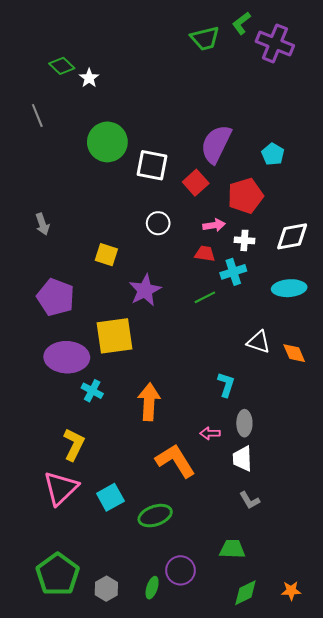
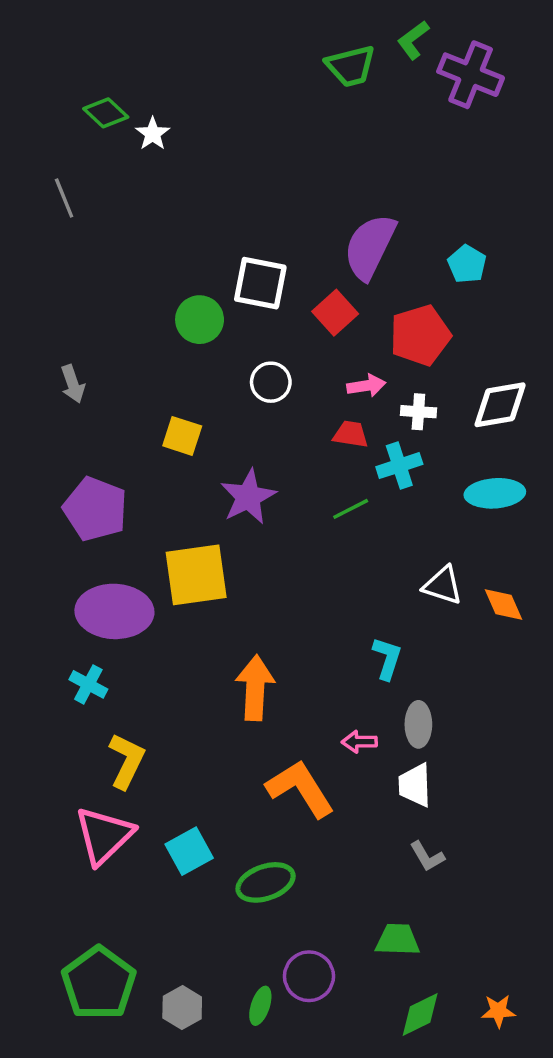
green circle: (107, 142) -> (200, 320), moved, size x0.7
cyan cross: (92, 391) -> (88, 684), moved

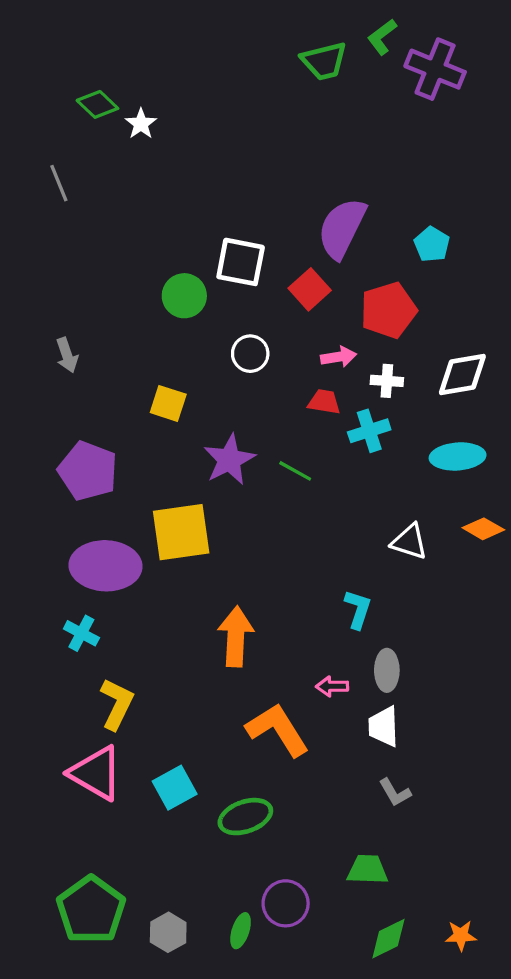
green line: (351, 509) -> (295, 471), moved, turned 56
orange diamond: (504, 604) -> (483, 529), moved, turned -36
pink triangle: (104, 836) -> (96, 773), turned -46

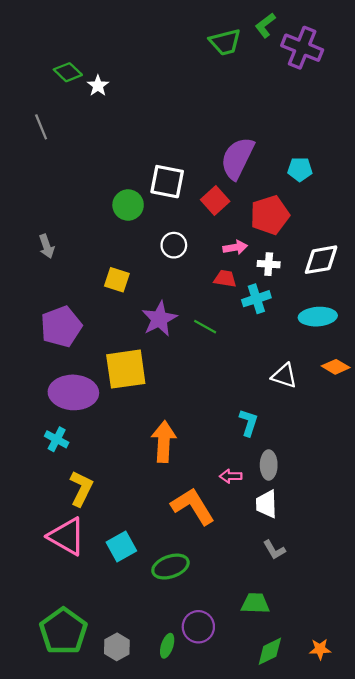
cyan pentagon: (432, 244) -> (300, 169), turned -30
purple pentagon: (88, 471) -> (61, 327), turned 30

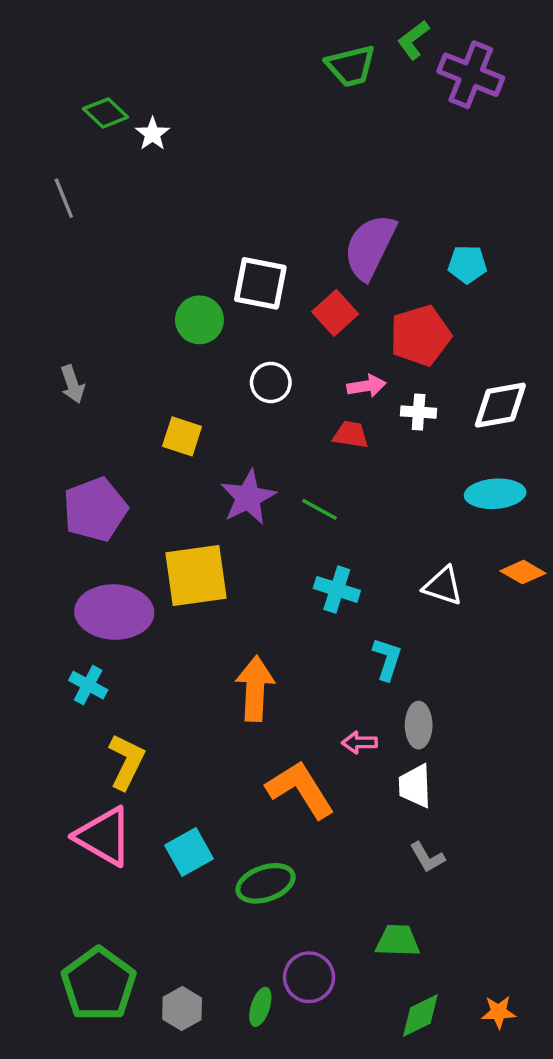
cyan cross: (256, 299) -> (337, 589), moved, turned 36

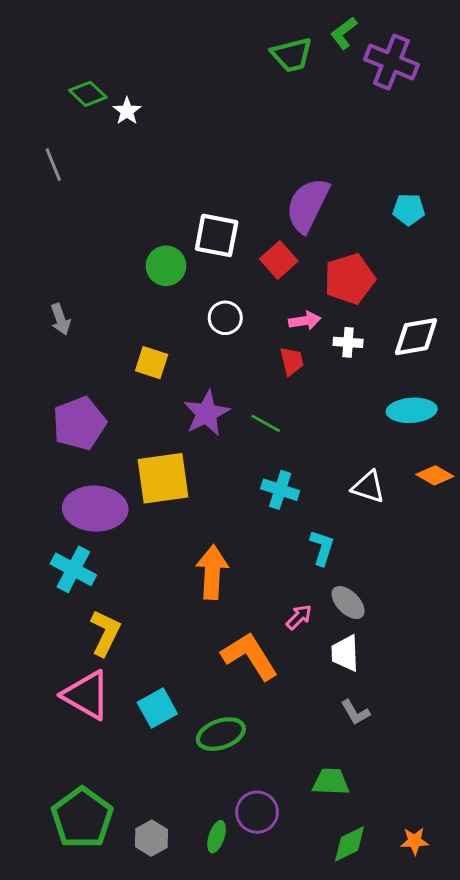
cyan pentagon: (467, 264) -> (409, 209), moved
red trapezoid: (351, 435) -> (292, 361), turned 68
cyan cross: (88, 685) -> (73, 569), size x1.4
gray ellipse: (419, 725) -> (348, 603), turned -45
pink arrow: (359, 742) -> (299, 617), turned 136

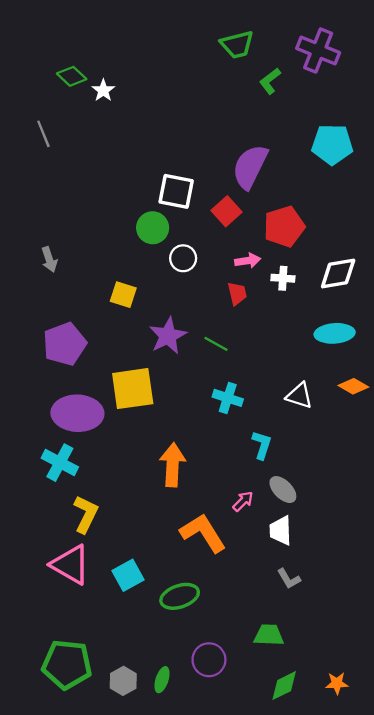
green L-shape: (344, 33) -> (270, 81), moved
cyan pentagon: (409, 209) -> (332, 144), moved, size x1.6
green circle: (166, 266) -> (153, 228), moved
green pentagon: (82, 818) -> (67, 664), turned -30
green ellipse: (217, 837) -> (162, 680), moved

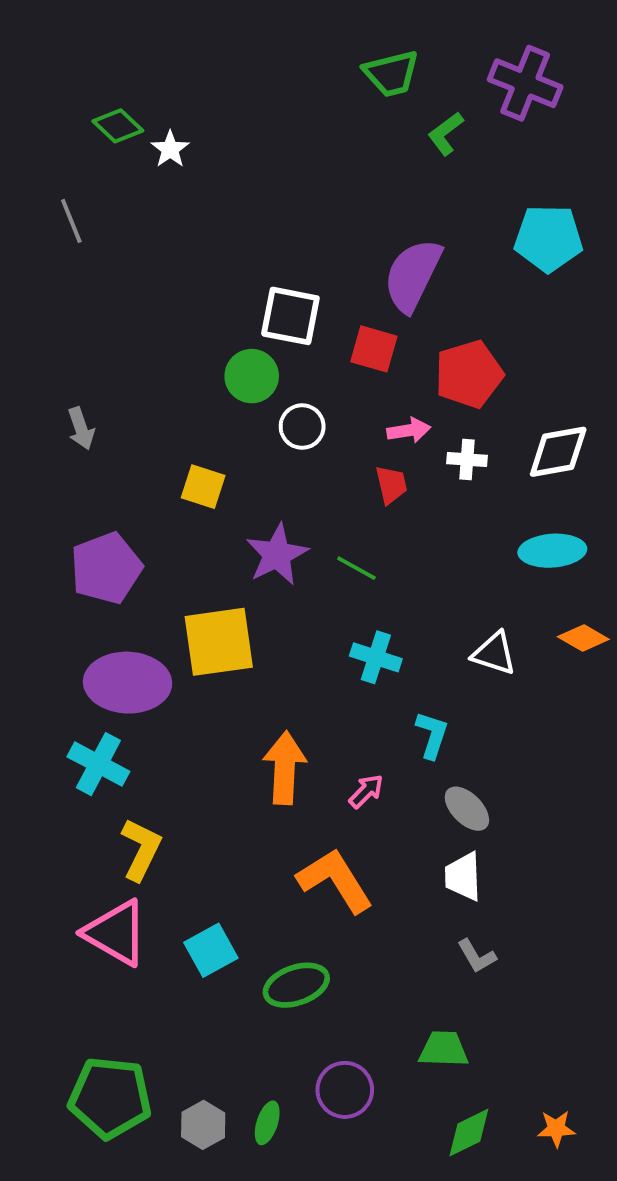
red square: (227, 211) -> (374, 349), turned -32
pink arrow: (243, 501) -> (366, 791), moved

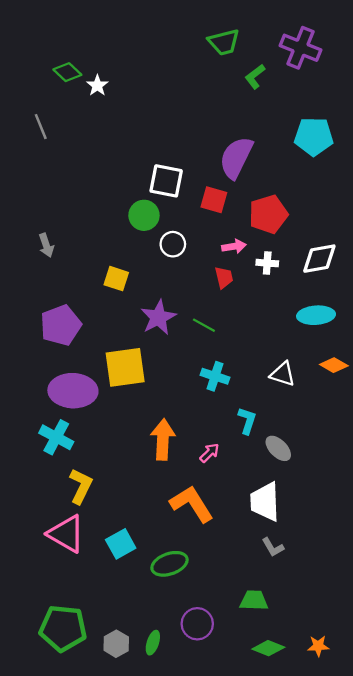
gray ellipse: (467, 809) -> (278, 448), moved
white trapezoid: (463, 877) -> (265, 502), size x1.4
green diamond: (469, 1133) -> (268, 648), turned 48

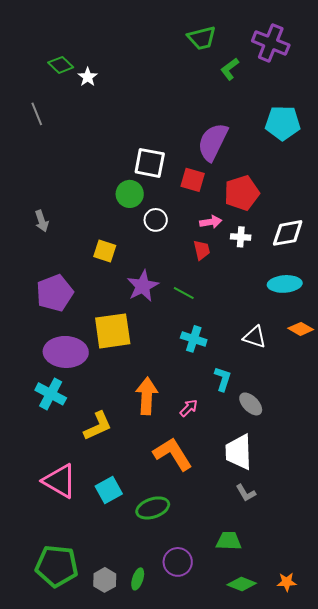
yellow L-shape: (81, 486) -> (98, 426), moved, turned 40

